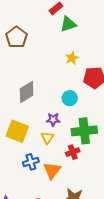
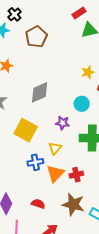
yellow star: (72, 58) -> (88, 72), moved
yellow triangle: (47, 138) -> (55, 148), moved
red cross: (73, 152) -> (76, 175), moved

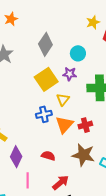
gray diamond: (40, 92) -> (45, 44), turned -30
cyan circle: (82, 104) -> (78, 53), moved
yellow square: (26, 130) -> (46, 79), moved, turned 30

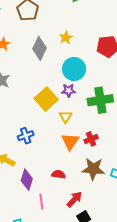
yellow star: (93, 22) -> (66, 38), moved
gray diamond: (45, 44) -> (39, 48), moved
cyan circle: (78, 53) -> (74, 69), size x1.5
blue cross: (44, 114) -> (26, 136), moved

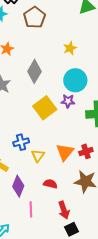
gray diamond: (39, 48) -> (34, 71), moved
yellow triangle: (65, 117) -> (38, 156), moved
red arrow: (74, 199) -> (64, 210), turned 114

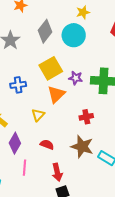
cyan circle: (75, 80) -> (74, 35), moved
purple star: (68, 101) -> (76, 78), moved
blue cross: (21, 142) -> (18, 85), moved
orange triangle: (65, 152) -> (56, 94), moved

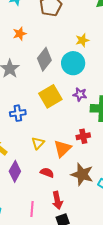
purple star: (76, 78) -> (80, 94), moved
orange triangle: (56, 94) -> (62, 149), moved
red cross: (86, 117) -> (83, 136), moved
pink line: (25, 168) -> (32, 209), moved

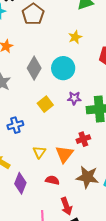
yellow star: (82, 40) -> (75, 37), moved
yellow square: (50, 96) -> (45, 104), size x0.7

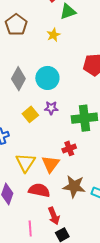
yellow star: (75, 37) -> (53, 35), moved
purple star: (74, 98) -> (51, 108), moved
yellow triangle: (39, 152) -> (26, 163), size x1.5
red semicircle: (52, 180) -> (39, 190), size x1.5

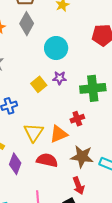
gray diamond: (18, 79) -> (27, 24), moved
orange triangle: (51, 164) -> (59, 134), turned 30
red arrow: (54, 216) -> (78, 186), moved

